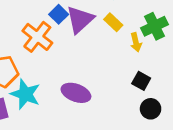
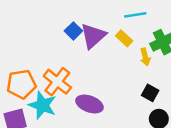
orange cross: (37, 37) -> (57, 82), moved

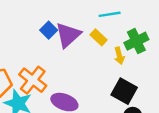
black square: (150, 93) -> (124, 91), size x1.5

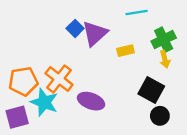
yellow rectangle: (99, 37) -> (125, 51), moved, turned -56
yellow arrow: (119, 56) -> (165, 59), moved

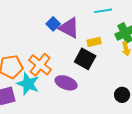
purple triangle: (95, 33) -> (69, 28), turned -50
black square: (151, 90) -> (85, 59), moved

